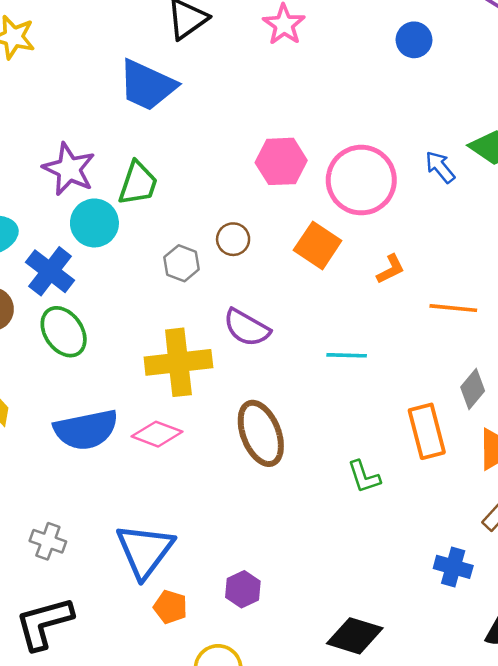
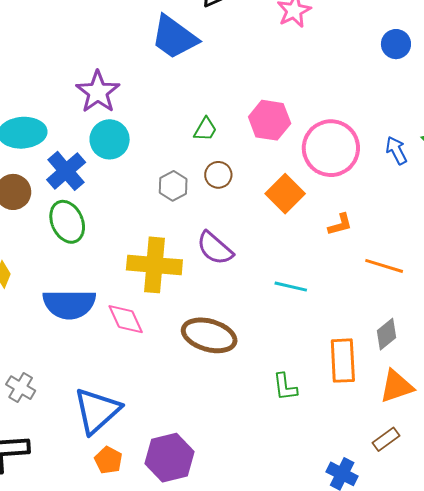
green trapezoid: (138, 183) -> (205, 129), moved, size x0.7
brown ellipse: (261, 433) -> (209, 335), turned -64
pink diamond: (157, 434) -> (126, 319), turned 33
purple hexagon: (243, 589) -> (169, 458), size x1.6

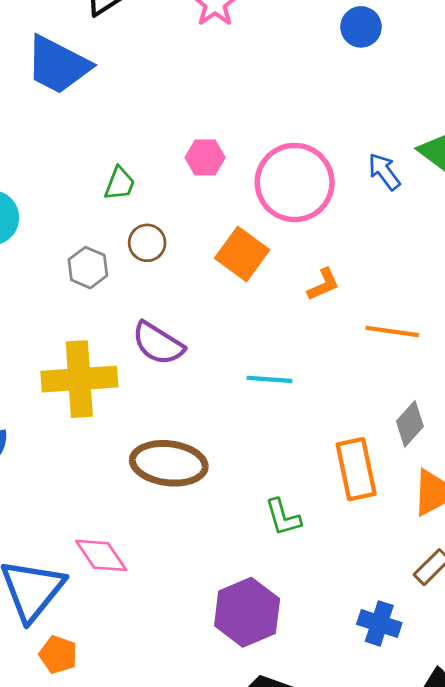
pink hexagon: (270, 120) -> (205, 158), size x0.7
pink diamond: (126, 319) -> (101, 555), moved
purple hexagon: (169, 458) -> (247, 612), moved

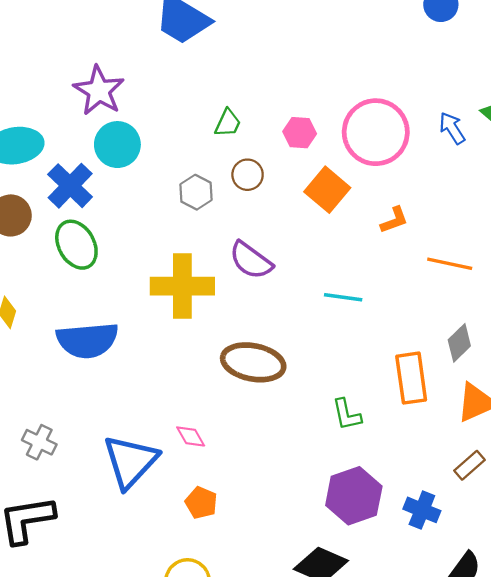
pink hexagon: (205, 158) -> (300, 133), moved
pink diamond: (101, 555) -> (191, 436), size x0.7
purple hexagon: (247, 612) -> (354, 496), moved
orange pentagon: (58, 655) -> (201, 503), moved

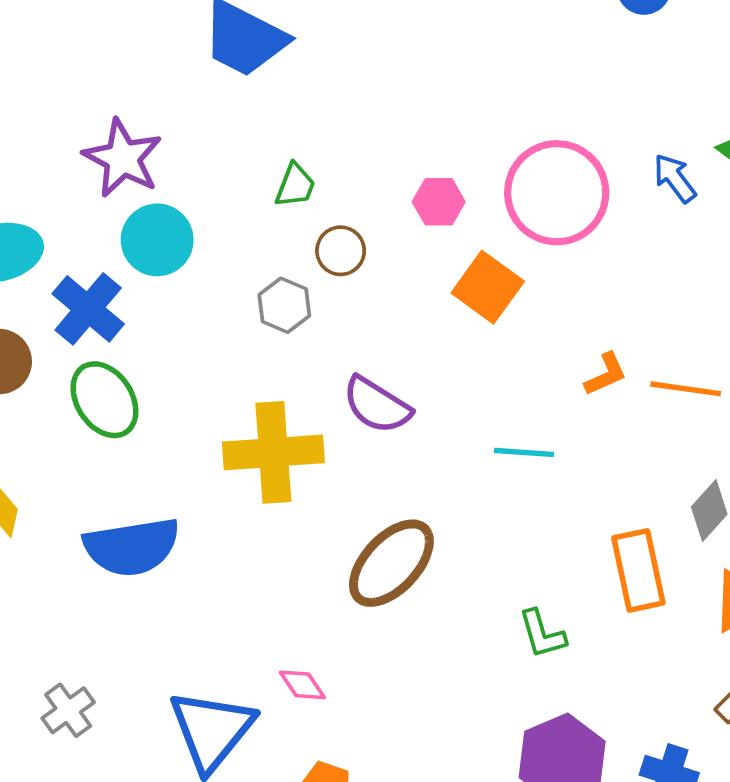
green trapezoid: (228, 123) -> (295, 185), moved
brown circle: (248, 175) -> (341, 251), moved
orange L-shape: (394, 220) -> (606, 374), moved
brown ellipse: (253, 362) -> (391, 563), turned -54
gray cross: (39, 442) -> (68, 710), turned 32

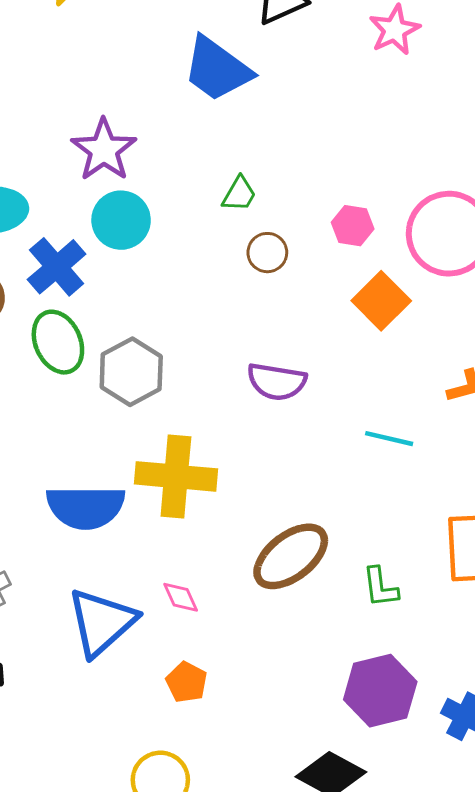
gray hexagon: (284, 305) -> (131, 372), moved, size x1.5
purple semicircle: (377, 405) -> (277, 382), turned -32
yellow cross: (273, 452) -> (176, 476), moved
blue semicircle: (132, 547) -> (86, 507), moved
brown ellipse: (391, 563) -> (291, 556), moved

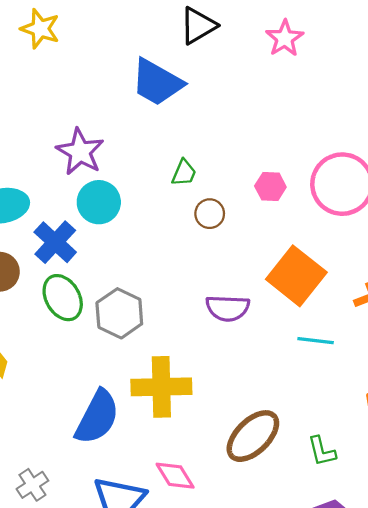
orange square: (381, 301) -> (296, 276), moved, size x1.4
blue semicircle: (86, 507) -> (97, 417), turned -56
pink diamond: (181, 597) -> (175, 476), size x1.4

